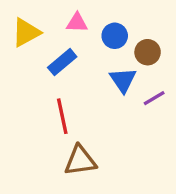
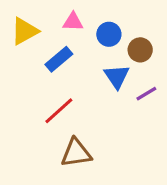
red line: (62, 116) -> (59, 111), turned 60

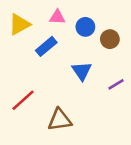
blue triangle: (117, 76) -> (82, 71), moved
purple line: (146, 94) -> (116, 84), moved
red line: (59, 111) -> (23, 100), moved

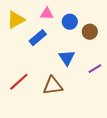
brown triangle: (60, 120) -> (53, 86), moved

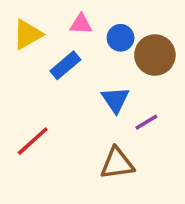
brown circle: (90, 32) -> (155, 55), size x1.5
purple line: (95, 69) -> (146, 122), moved
brown triangle: (53, 86) -> (117, 163), moved

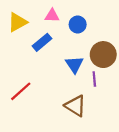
brown circle: (155, 55) -> (103, 55), moved
purple line: (146, 122) -> (94, 79), turned -64
brown triangle: (117, 163) -> (75, 106), turned 40

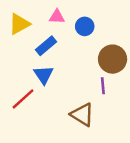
blue triangle: (74, 65) -> (44, 75), moved

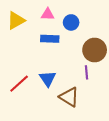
blue rectangle: (46, 46) -> (50, 39), moved, turned 42
blue triangle: (44, 75) -> (48, 79), moved

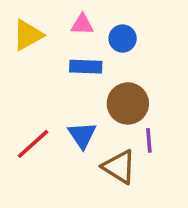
brown circle: (95, 50) -> (128, 103), moved
purple line: (86, 72) -> (149, 140), moved

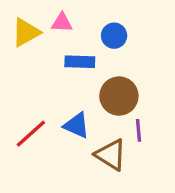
pink triangle: (82, 24) -> (62, 23), moved
blue triangle: (82, 135) -> (77, 125), turned -32

